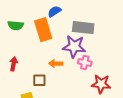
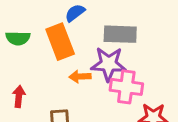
pink cross: (85, 63) -> (126, 87), size x1.5
orange arrow: (56, 64) -> (80, 77), moved

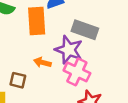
orange arrow: (80, 77) -> (42, 62), moved

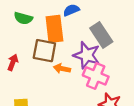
gray rectangle: (85, 30) -> (101, 35), turned 40
brown square: (18, 80) -> (44, 51), moved, size x1.5

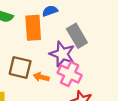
brown square: (44, 51) -> (20, 67), moved
orange arrow: (62, 69) -> (41, 77), moved

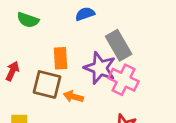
orange rectangle: (33, 28) -> (61, 58), moved, size x0.7
pink cross: (70, 74) -> (124, 80), moved

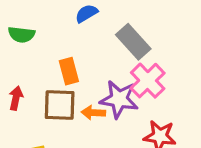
purple star: (100, 68) -> (119, 99), moved
pink cross: (124, 80) -> (148, 81), turned 32

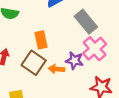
purple star: (119, 99) -> (74, 61), size x0.7
brown square: (60, 105) -> (34, 63), turned 30

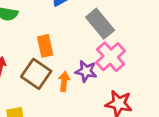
orange arrow: (57, 69) -> (64, 81), turned 91

